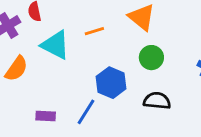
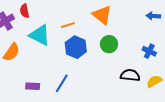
blue hexagon: (111, 83) -> (76, 47), moved
black semicircle: (157, 101) -> (130, 75), moved

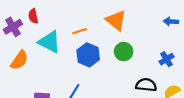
blue cross: (149, 51) -> (167, 59), turned 32

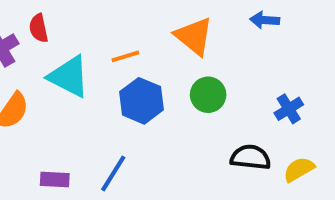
blue arrow: (171, 21) -> (265, 20), moved

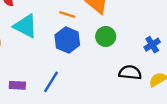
orange line: (125, 56) -> (67, 14), moved, turned 35

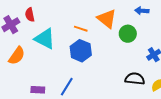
green circle: (106, 36) -> (128, 34), moved

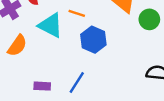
orange line: (81, 29) -> (77, 13), moved

